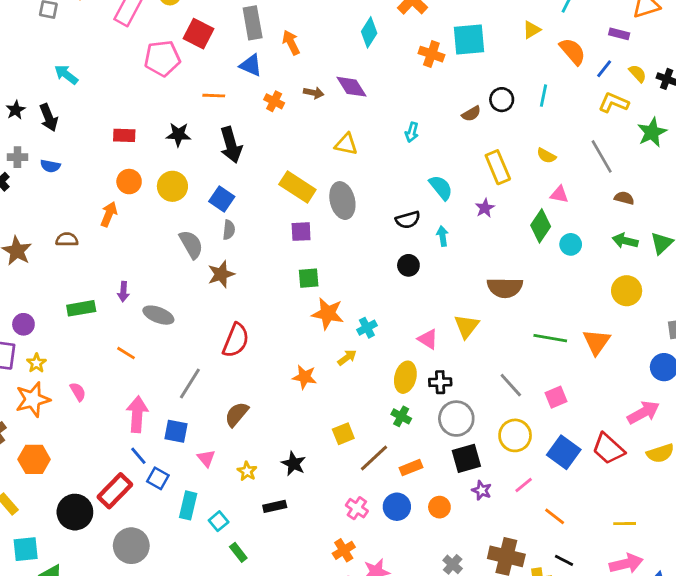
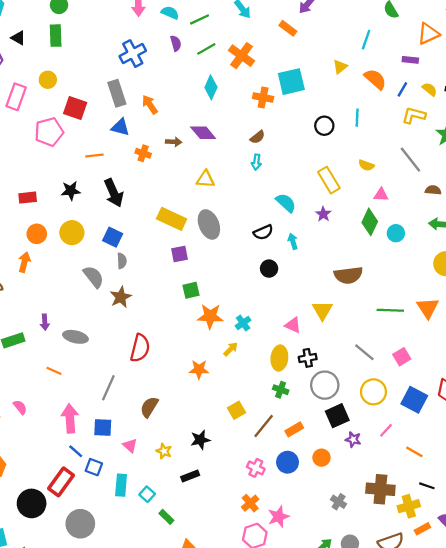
brown semicircle: (471, 114) -> (257, 137), moved
black star: (294, 464) -> (200, 440), turned -30

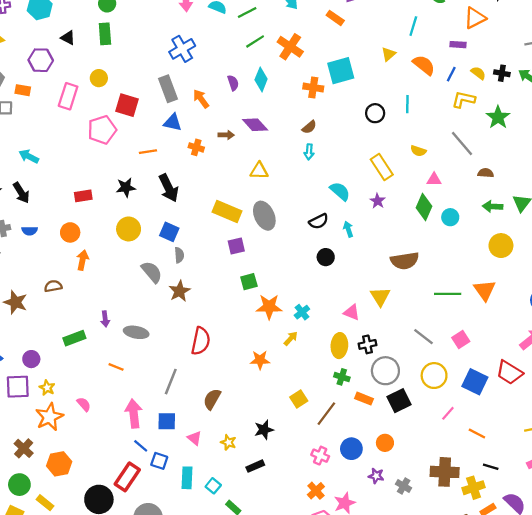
purple semicircle: (176, 43) -> (233, 83), moved
orange circle: (37, 234) -> (70, 232), moved
orange rectangle: (294, 429) -> (364, 399), moved, turned 54
purple star: (353, 439) -> (376, 476), moved

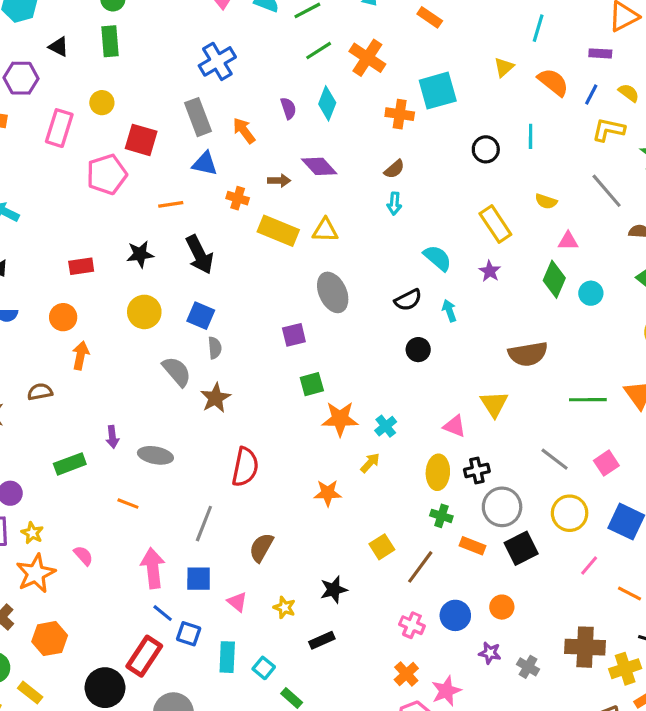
yellow rectangle: (227, 212) -> (278, 231), moved

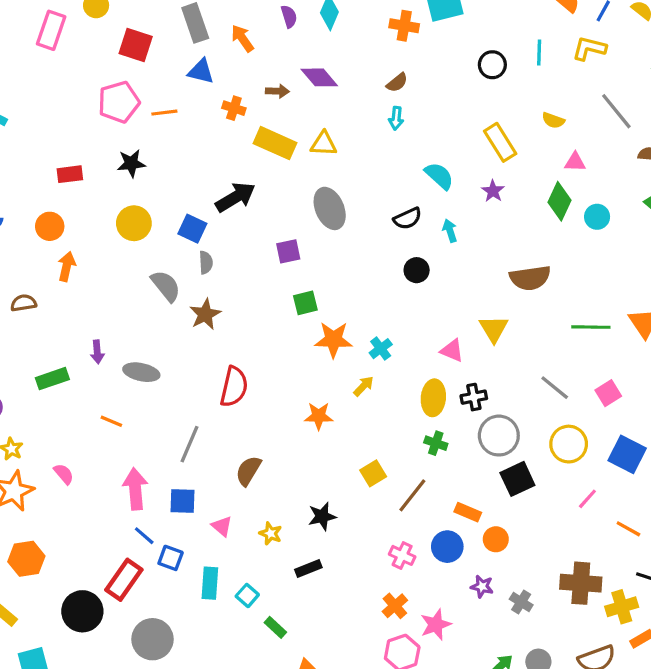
yellow L-shape: (608, 130) -> (589, 48), moved
pink pentagon: (107, 174) -> (119, 102), moved
black arrow: (200, 255) -> (235, 197), moved, turned -96
orange rectangle: (472, 546) -> (468, 512), moved

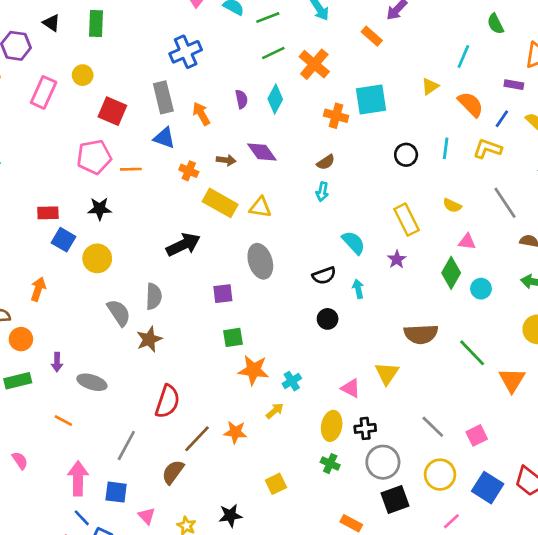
orange circle: (50, 226) -> (21, 339), moved
blue square: (192, 229) -> (64, 240), moved
gray semicircle: (206, 262) -> (154, 296), size x1.4
green line: (591, 327) -> (472, 353), moved, turned 40
brown line: (412, 495) -> (197, 439), moved

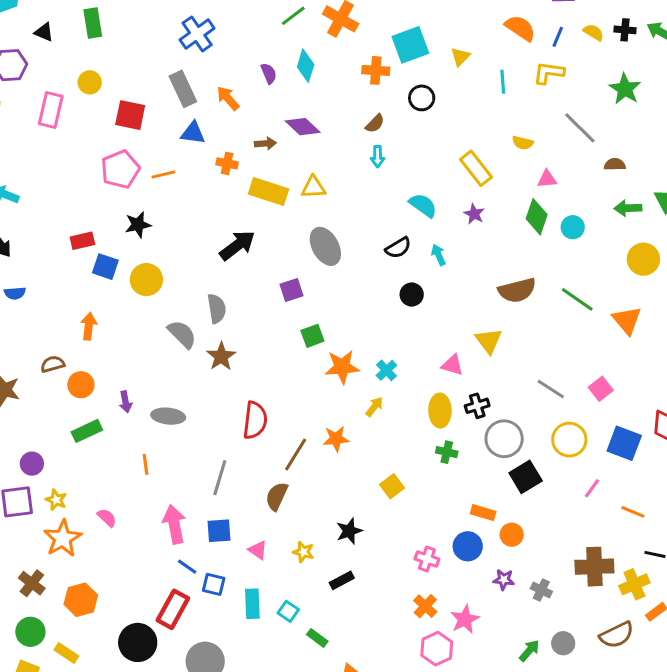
yellow triangle: (430, 86) -> (460, 57), moved
black circle: (406, 155) -> (422, 98), moved
orange line: (63, 421) -> (146, 464), turned 66

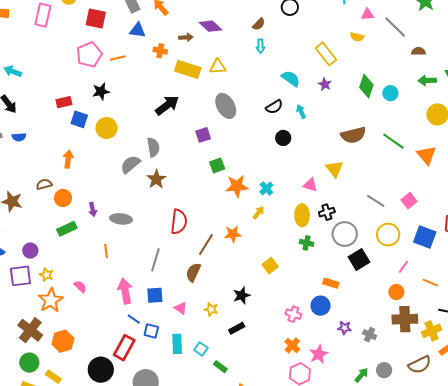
pink triangle: (547, 179) -> (367, 14), moved
gray semicircle: (182, 334) -> (130, 164), turned -85
orange circle: (512, 535) -> (396, 292), moved
brown cross: (32, 583) -> (30, 330), size x1.4

